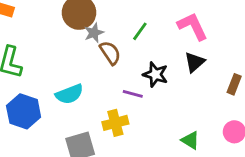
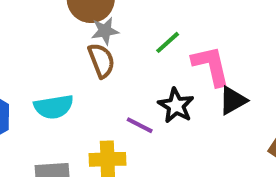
pink L-shape: (193, 26) -> (211, 66), moved
brown semicircle: (110, 53) -> (101, 60), moved

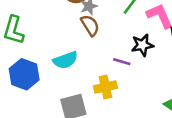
black star: (176, 106) -> (142, 45), turned -30

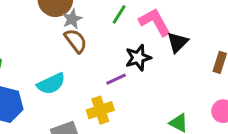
purple line: (122, 62) -> (116, 79), turned -36

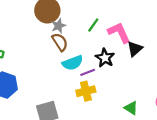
black star: (138, 58) -> (105, 58), turned -30
cyan semicircle: (51, 84) -> (73, 63), moved
yellow cross: (100, 110) -> (86, 91), moved

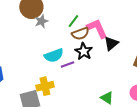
brown semicircle: (60, 42) -> (80, 34), moved, turned 102
yellow cross: (86, 91) -> (45, 86), moved

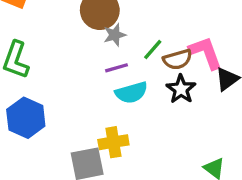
green line: (73, 21) -> (153, 50), moved
purple line: (68, 65) -> (116, 68), moved

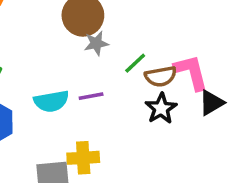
purple line: (116, 68) -> (91, 96), moved
cyan semicircle: (131, 93) -> (51, 101), moved

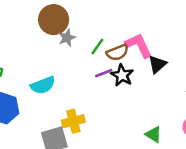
purple line: (91, 96) -> (104, 73), moved

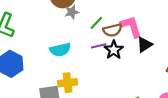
cyan semicircle: (43, 85) -> (60, 50), moved

